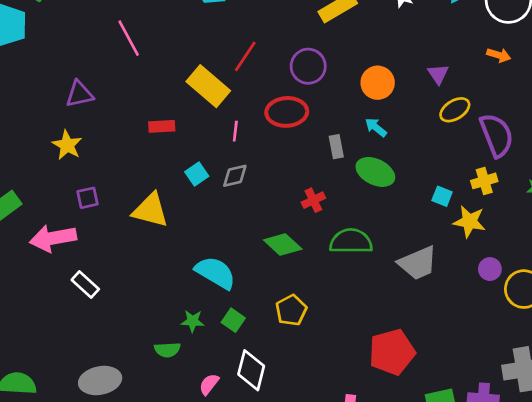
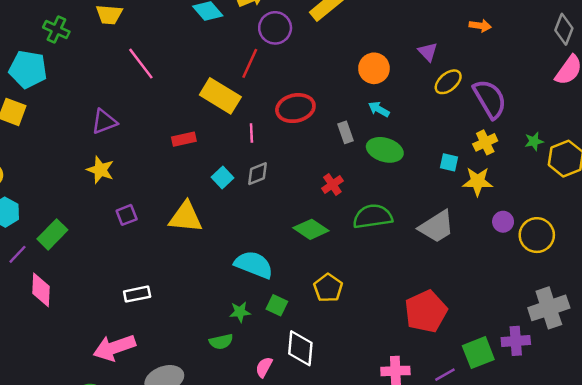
purple circle: (308, 66) -> (275, 28), moved
pink arrow: (53, 238) -> (114, 348), moved
white rectangle: (85, 284) -> (137, 294), turned -45

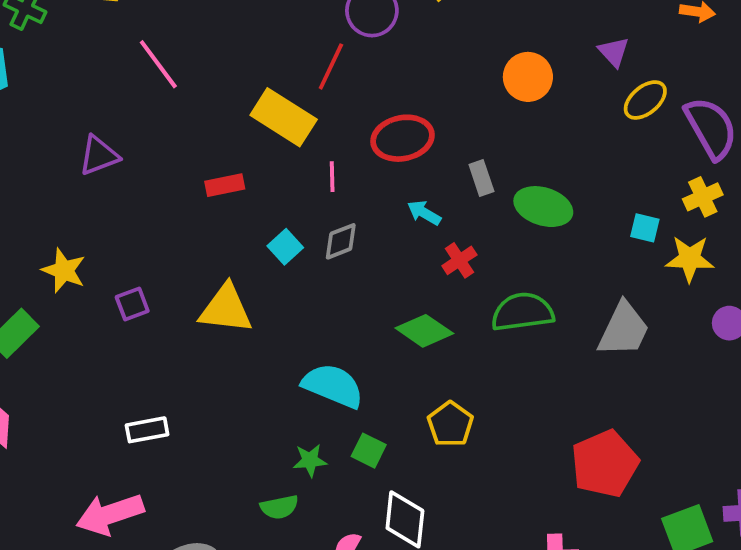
cyan arrow: (379, 109) -> (424, 213), moved
yellow star: (100, 170) -> (64, 271), moved
gray trapezoid: (437, 227) -> (624, 329), turned -33

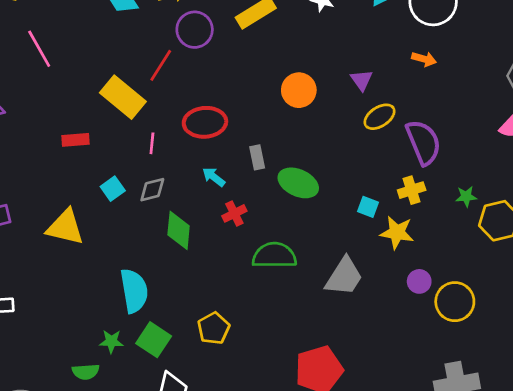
green diamond: (424, 331) -> (179, 230), moved, turned 54
cyan semicircle: (333, 386) -> (134, 291), turned 51
green square: (369, 451) -> (154, 340), size x1.4

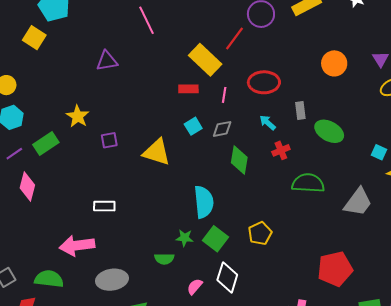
red rectangle: (75, 140) -> (188, 89), moved

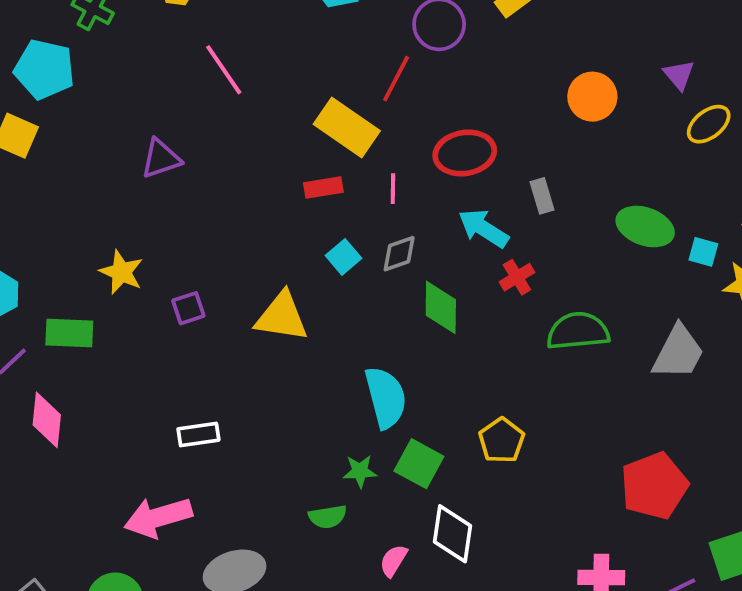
cyan arrow: (268, 123) -> (483, 228), size x1.5
green ellipse: (329, 131) -> (645, 226), moved
green rectangle: (46, 143) -> (69, 333), turned 45

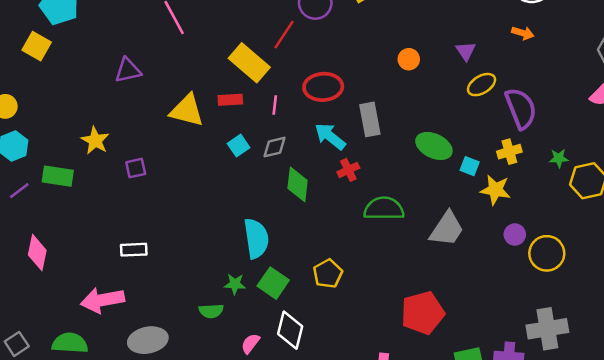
orange circle: (592, 97) -> (409, 59), size x0.7
gray rectangle: (542, 196) -> (370, 119), size x1.5
yellow triangle: (282, 317) -> (187, 110), moved
pink diamond: (47, 420) -> (37, 253), moved

